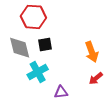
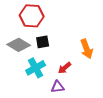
gray diamond: (20, 48) -> (19, 45), turned -45
red arrow: (96, 78) -> (65, 68), moved

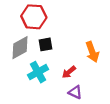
gray diamond: (19, 45) -> (20, 48), turned -60
purple triangle: (58, 87) -> (75, 92), moved, turned 32

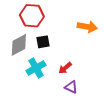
orange arrow: (92, 52) -> (87, 27), moved, turned -60

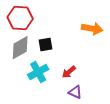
red hexagon: (32, 16) -> (20, 18), moved

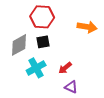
red hexagon: (20, 18) -> (42, 17), moved

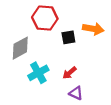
black square: (43, 42) -> (68, 37), moved

